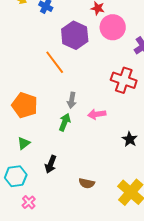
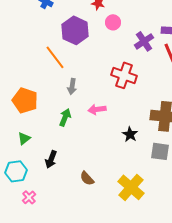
pink circle: (113, 27) -> (113, 22), size x0.6
gray arrow: (72, 100) -> (72, 86), moved
brown semicircle: (87, 183) -> (87, 178), turned 35

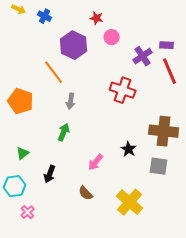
orange pentagon: (25, 100) -> (21, 101), moved
pink arrow: (97, 109) -> (96, 162), moved, turned -42

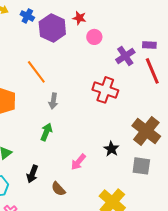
purple hexagon: (74, 45) -> (52, 28), moved
brown cross: (164, 131) -> (146, 131), turned 32
brown semicircle: (86, 193) -> (58, 189), moved

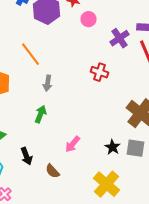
red cross: (105, 90) -> (100, 72), size x0.7
black star: (111, 149) -> (112, 147), moved
black arrow: (32, 174) -> (26, 156), turned -42

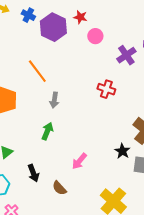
black star: (112, 147) -> (122, 151), moved

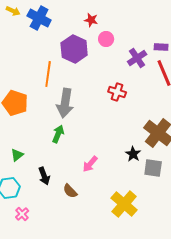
blue cross: (28, 15) -> (39, 18), size x1.6
purple hexagon: (53, 27) -> (74, 49), moved
orange line: (37, 71) -> (48, 74), turned 45
gray arrow: (54, 100) -> (65, 103), size x1.8

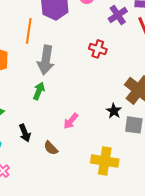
yellow cross: (124, 204) -> (105, 161), turned -32

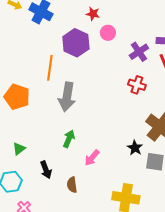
red cross: (98, 49) -> (137, 85), moved
green arrow: (39, 91) -> (69, 139), moved
brown semicircle: (51, 148) -> (72, 185), turned 35

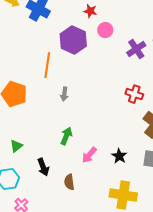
red cross: (137, 85) -> (134, 94), moved
gray arrow: (67, 97) -> (64, 94), size x0.5
black star: (135, 148) -> (119, 156), moved

